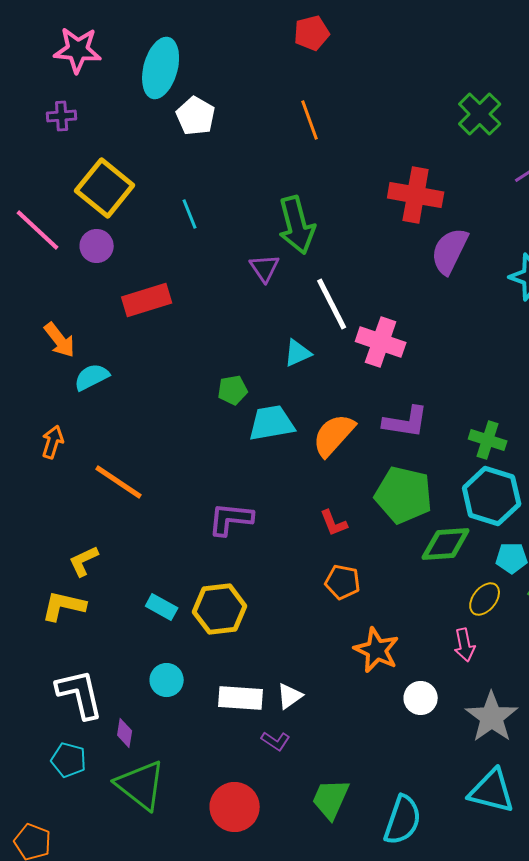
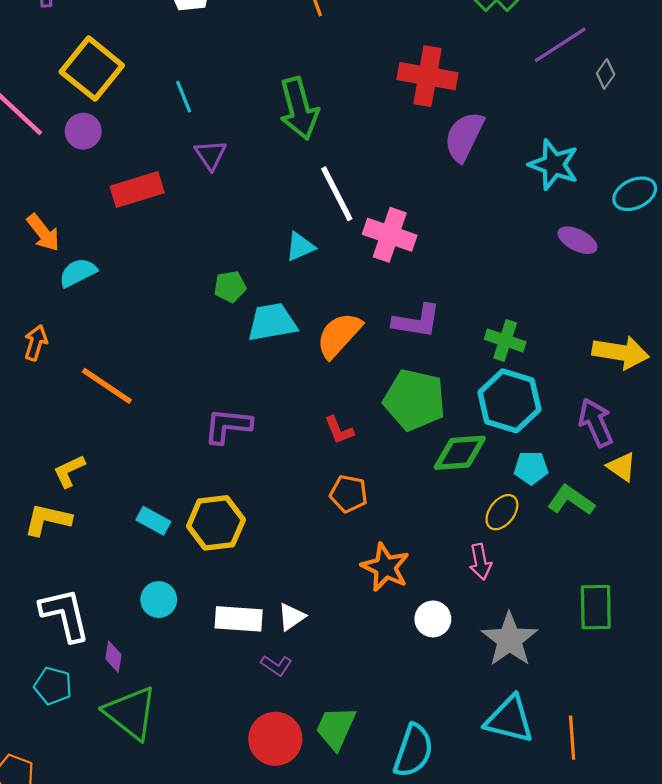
purple triangle: (265, 268) -> (211, 155), moved
red circle: (235, 807) -> (275, 739), moved

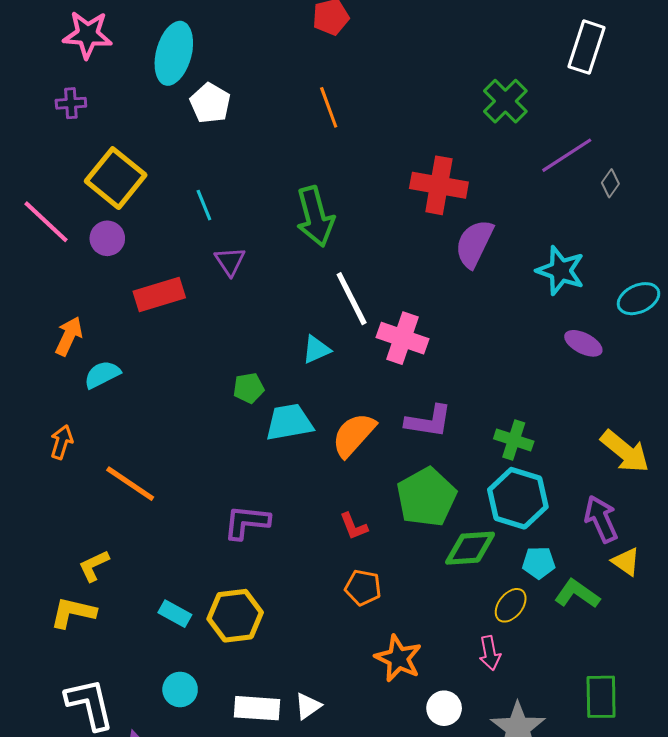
orange arrow: (43, 233) -> (69, 336), turned -117
yellow arrow: (621, 352) -> (625, 451), turned 30
green pentagon: (415, 400) -> (426, 497), turned 30

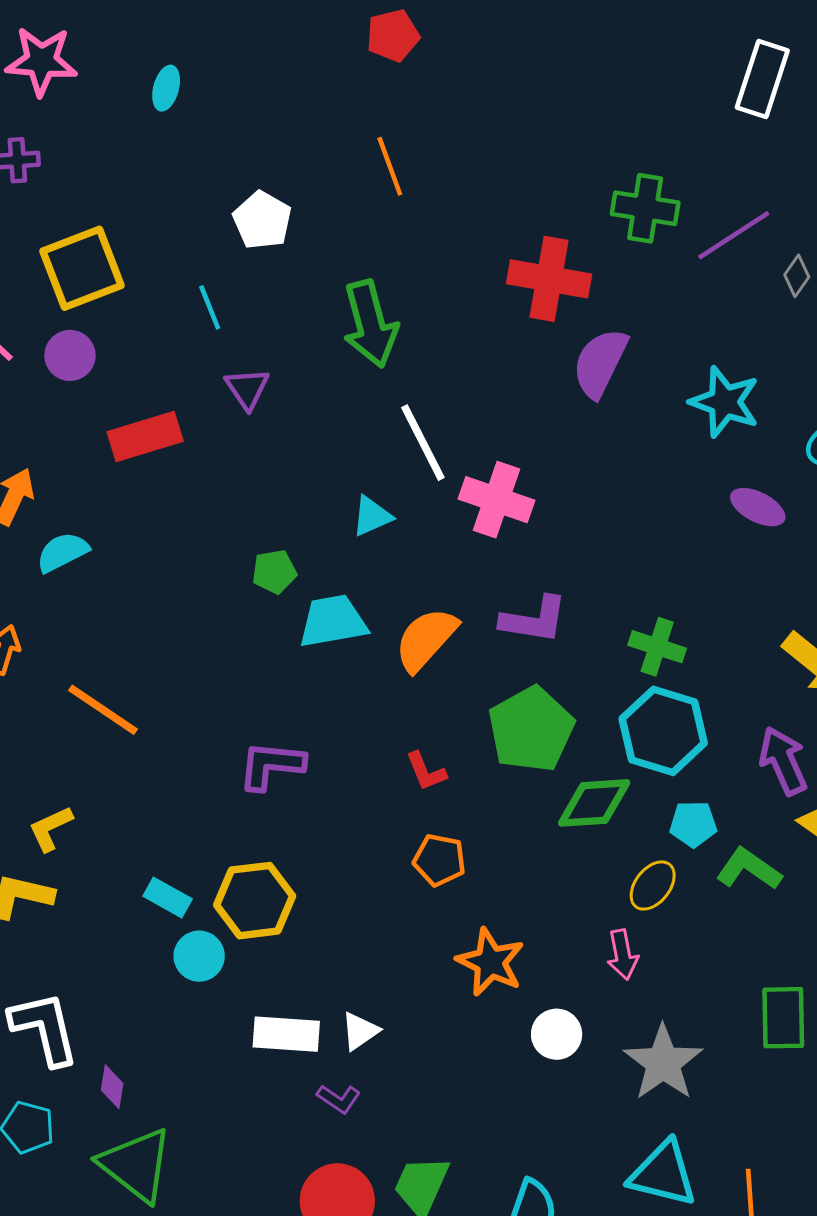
cyan ellipse: (174, 53) -> (166, 88), size x0.5
green cross: (505, 101) -> (645, 208), moved, turned -36
white pentagon: (210, 103) -> (262, 220), moved
yellow square: (116, 178) -> (82, 268), turned 30
cyan circle: (180, 689) -> (199, 956), moved

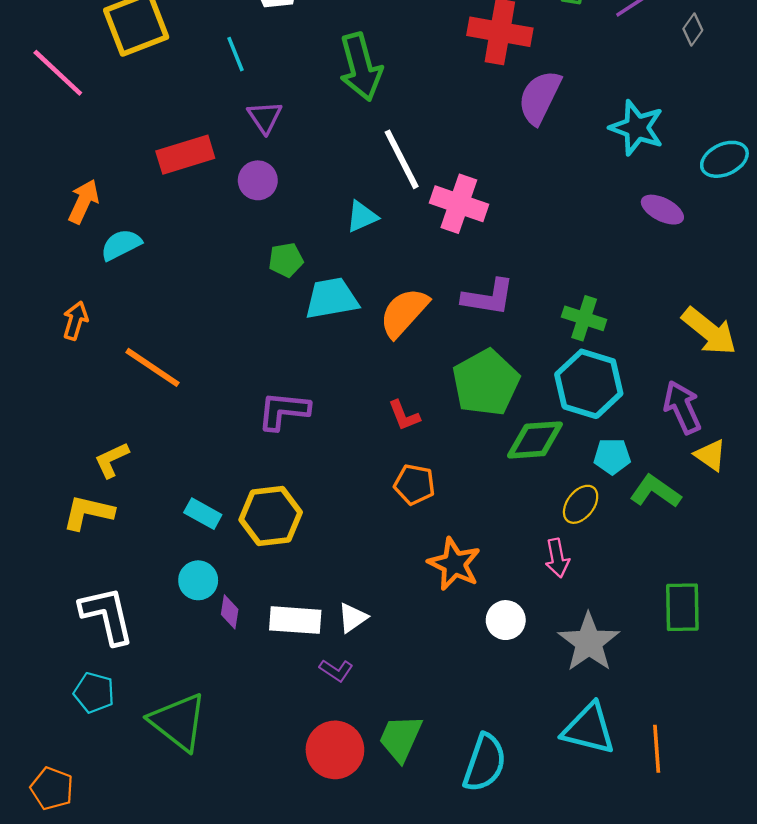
purple circle: (70, 355) -> (258, 180), moved
cyan circle: (199, 956) -> (198, 580), moved
purple diamond: (112, 1087) -> (230, 612), moved

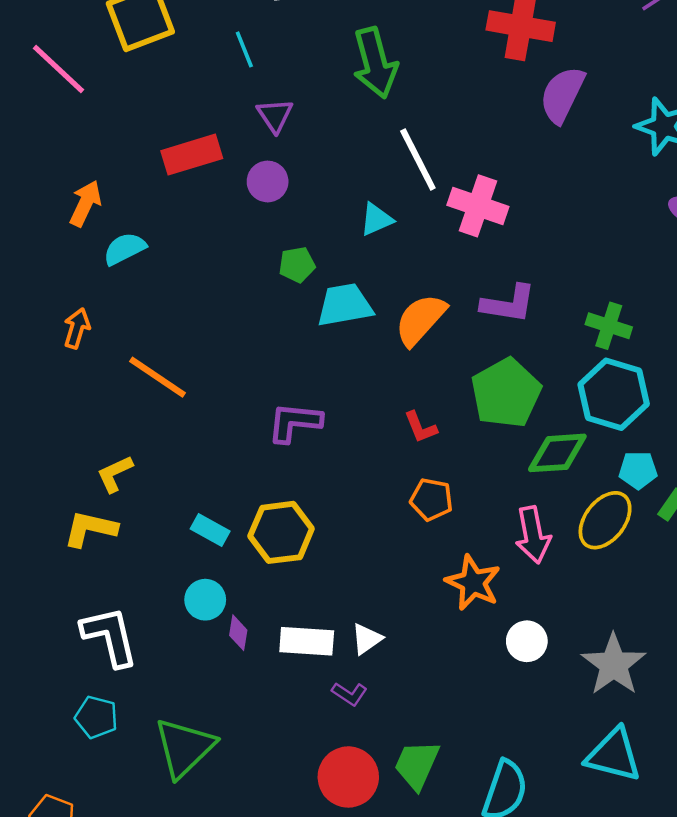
yellow ellipse: (581, 504) -> (605, 520), size x1.4
pink arrow: (557, 558) -> (533, 535), moved, size x1.4
green triangle: (178, 722) -> (184, 748), turned 38

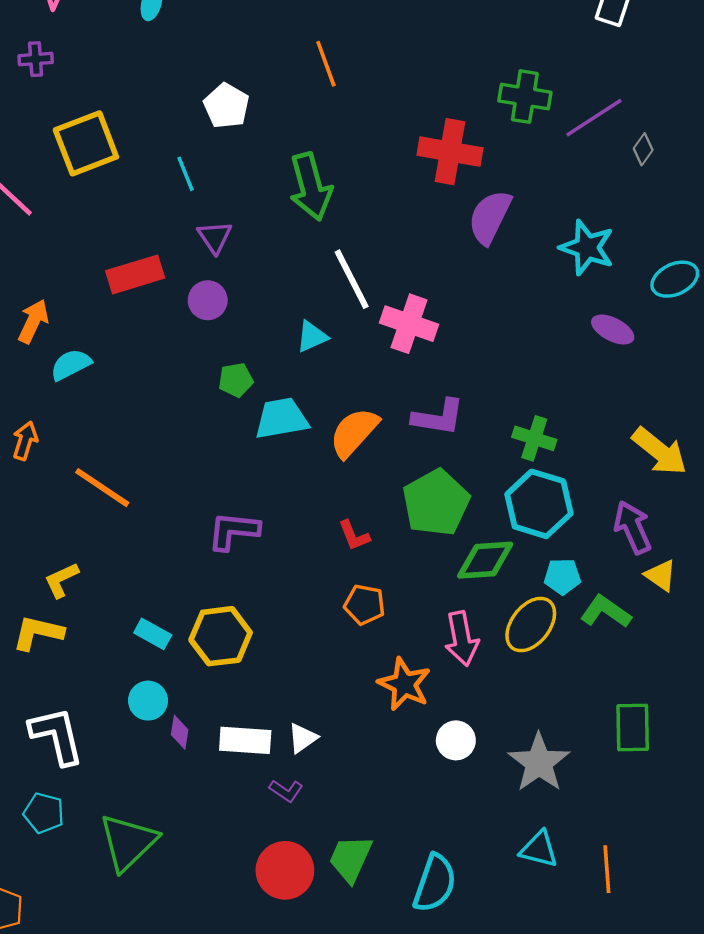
cyan triangle: (614, 755) -> (539, 849), size x0.7

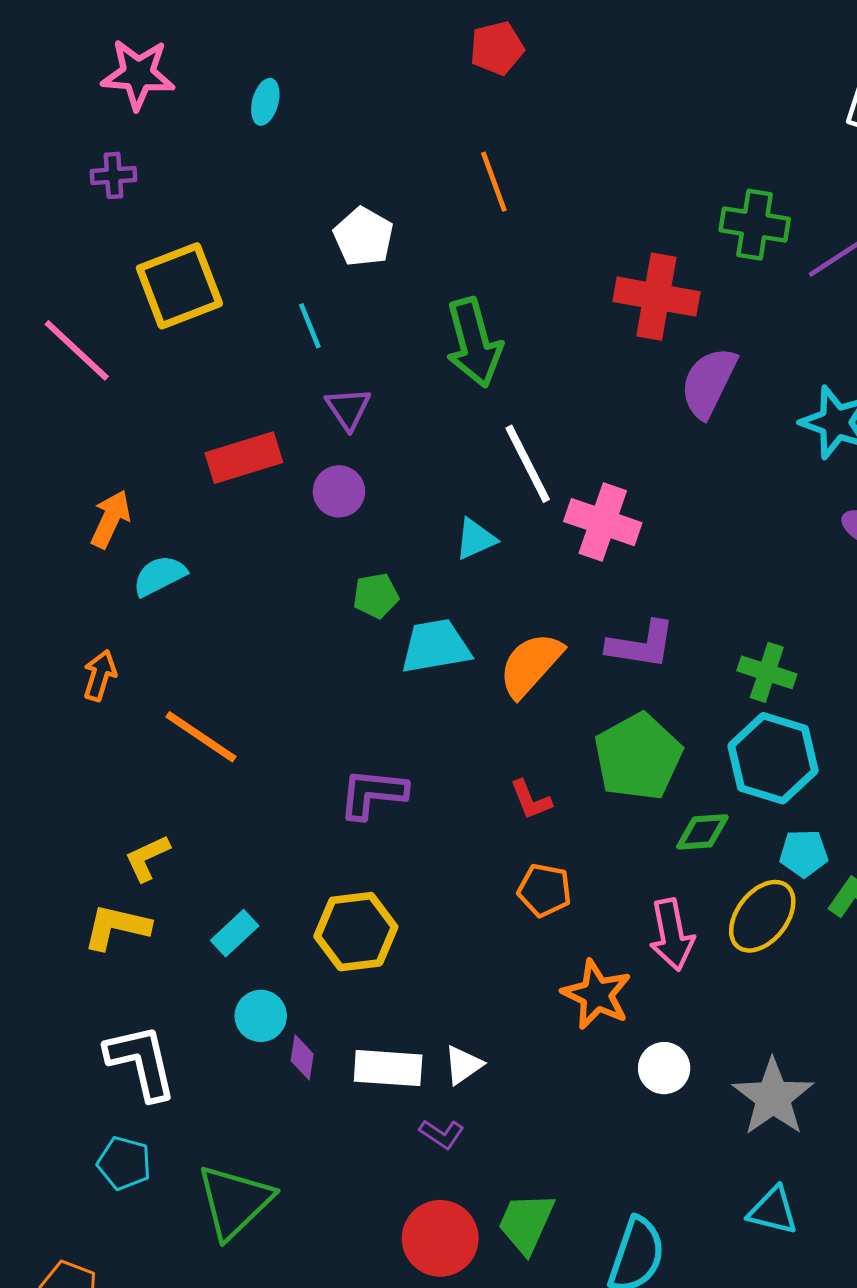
green diamond: (485, 560) -> (702, 832), size x0.7
cyan rectangle: (153, 634) -> (235, 933), moved, turned -72

